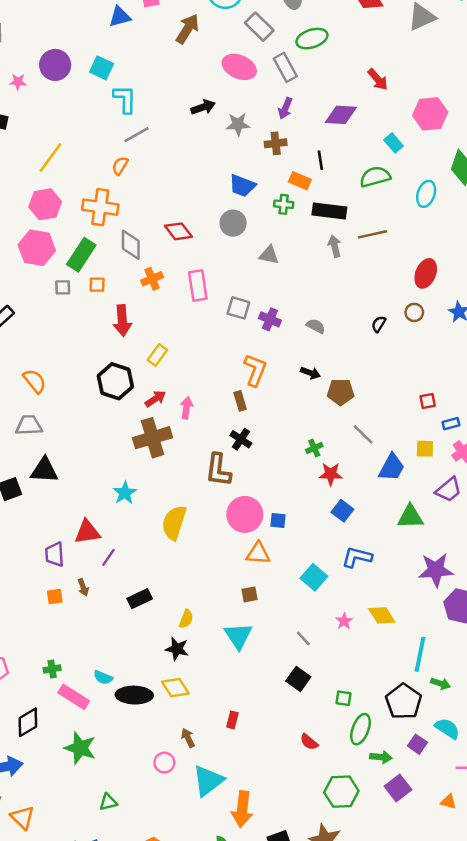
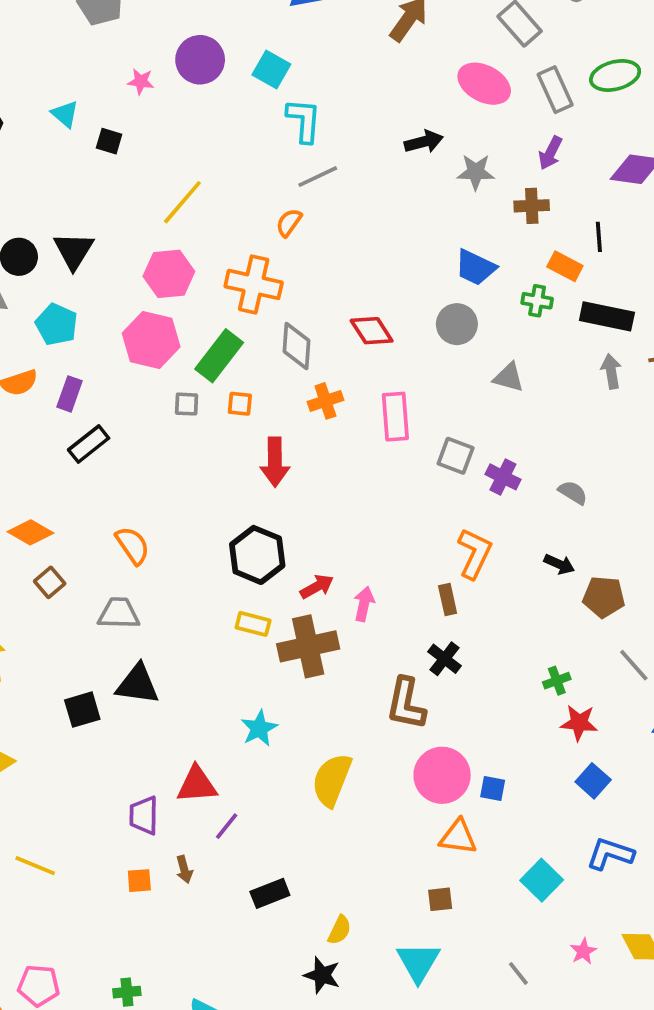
green ellipse: (312, 39) -> (615, 75), moved
yellow rectangle: (157, 355) -> (253, 624), moved, turned 65

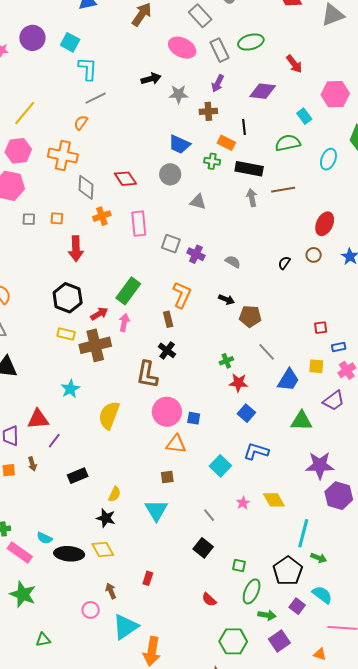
green rectangle: (219, 356) -> (128, 291), moved

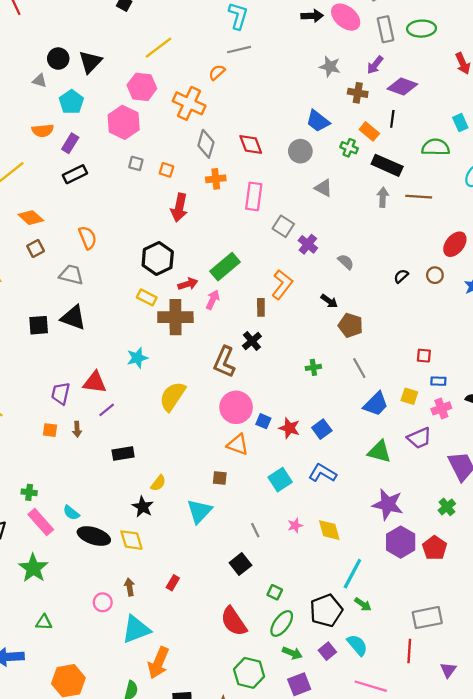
black arrow: (151, 79) -> (312, 16), moved
purple diamond: (263, 91) -> (402, 87), moved
red star: (238, 383) -> (289, 428), moved
red semicircle: (209, 600) -> (234, 621), size x1.8

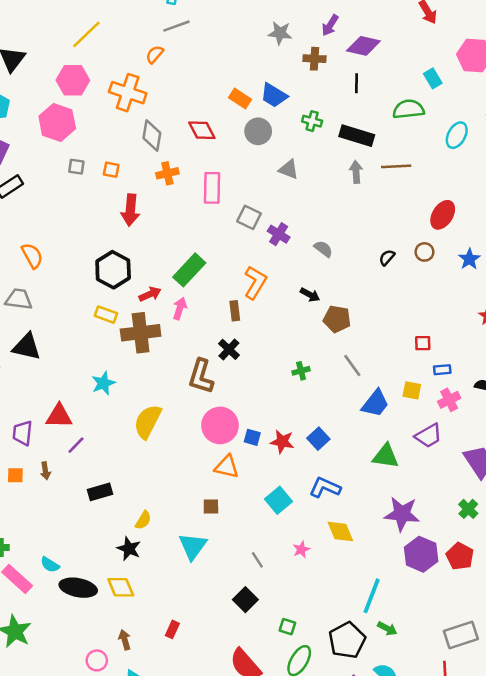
orange rectangle: (369, 131) -> (240, 98), moved
yellow diamond: (329, 530) -> (340, 531), moved

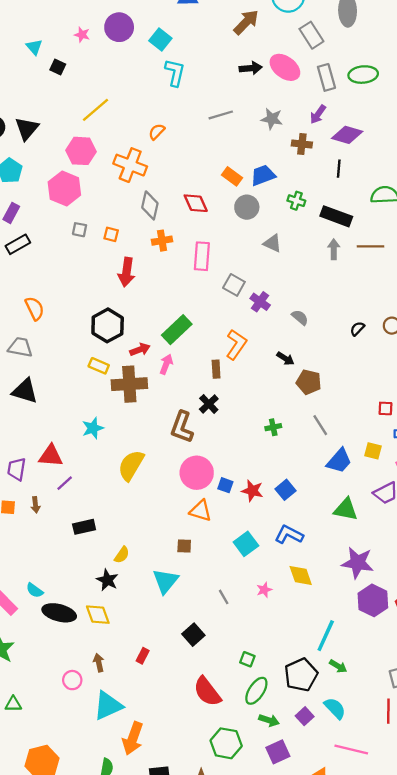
gray line: (176, 26) -> (221, 115), moved
blue trapezoid: (274, 95) -> (263, 175), turned 125
black square: (245, 600) -> (193, 635), moved

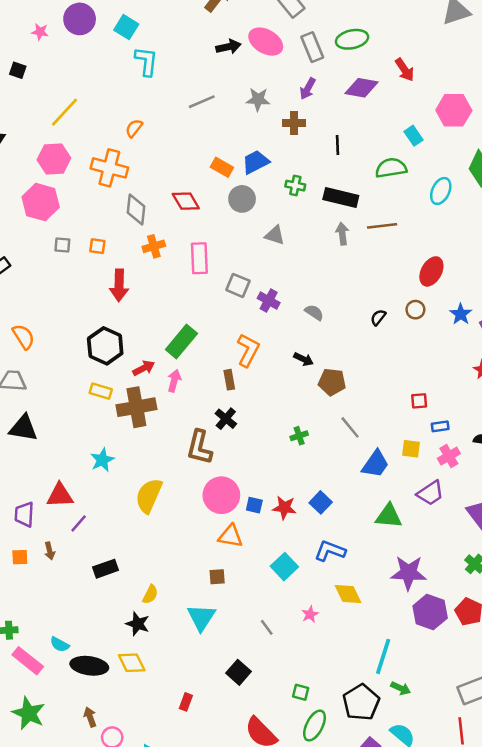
purple diamond: (347, 135) -> (361, 88), moved
brown arrow: (99, 663) -> (90, 717), moved

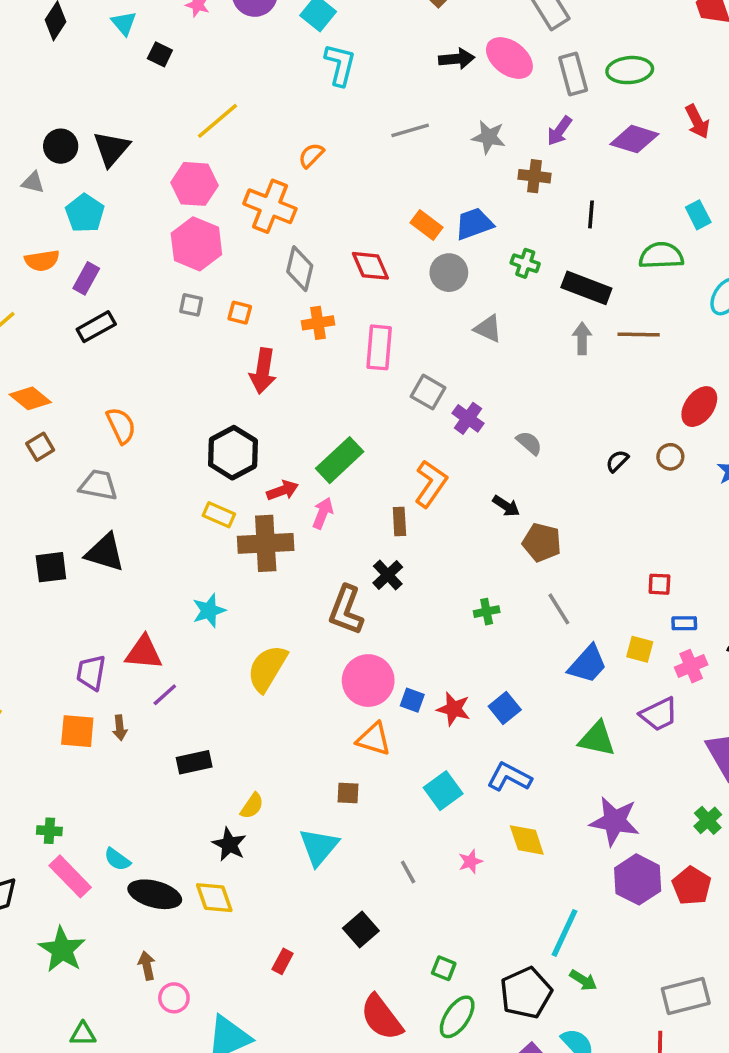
pink hexagon: (41, 202) -> (196, 244), moved
orange square: (20, 557) -> (77, 731), size x1.5

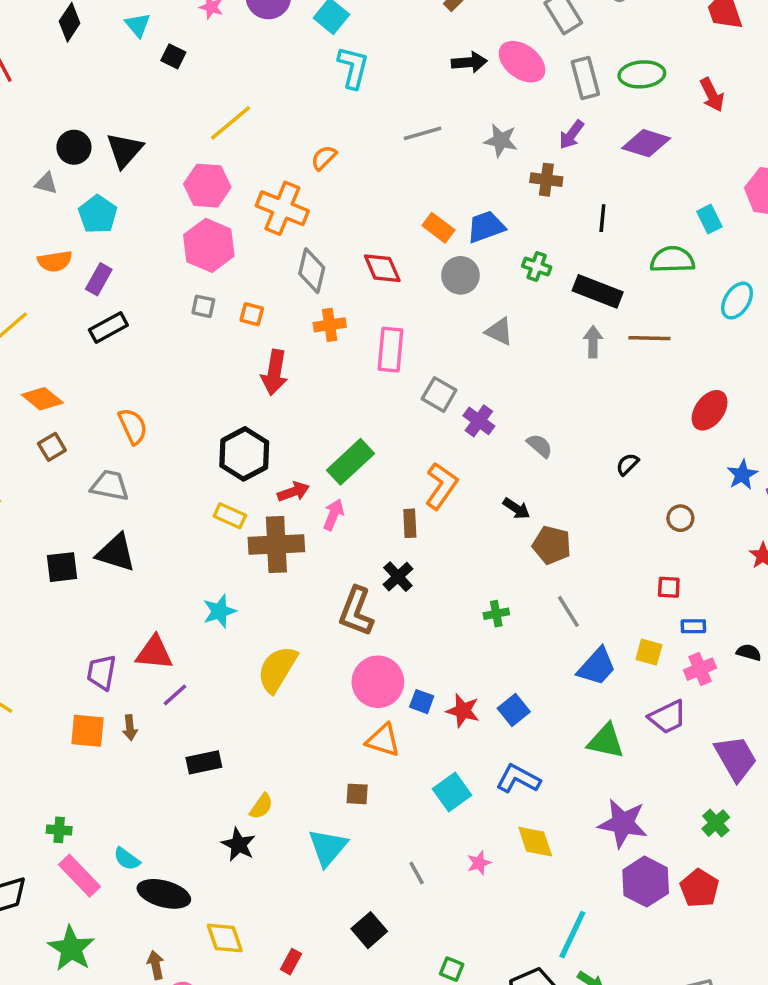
red arrow: (697, 122) -> (712, 95), moved
brown circle: (670, 457) -> (680, 518), moved
yellow diamond: (214, 898) -> (225, 938), moved

